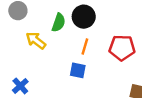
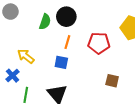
yellow arrow: (36, 41) -> (26, 56), moved

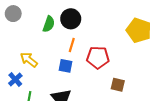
red pentagon: (99, 43) -> (98, 58), moved

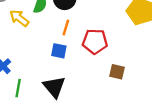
yellow arrow: (29, 60) -> (19, 18), moved

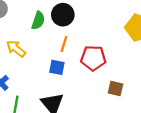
yellow arrow: (19, 18) -> (16, 49), moved

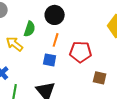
green semicircle: (38, 21) -> (30, 29), moved

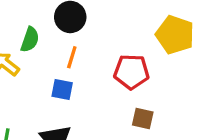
red pentagon: (81, 52) -> (131, 72), moved

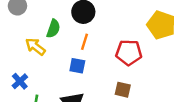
brown square: (143, 118) -> (123, 90), moved

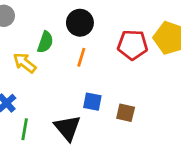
red pentagon: (129, 53) -> (133, 45), moved
blue square: (77, 66) -> (92, 102), moved

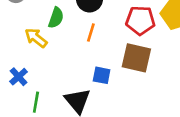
brown square: (126, 113) -> (136, 58), moved, size x1.6

